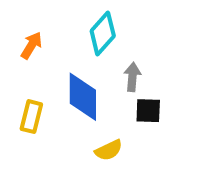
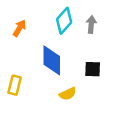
gray arrow: (132, 77) -> (91, 24), moved
yellow rectangle: (31, 117) -> (15, 85), moved

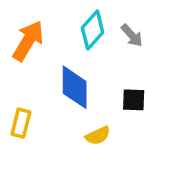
gray arrow: (91, 24) -> (132, 35), turned 133
orange arrow: (19, 28) -> (28, 41), size x1.6

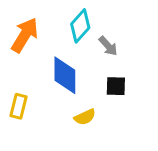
gray arrow: (132, 35) -> (108, 46), moved

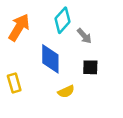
yellow rectangle: (19, 106) -> (14, 83), turned -30

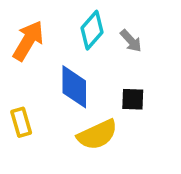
gray arrow: (84, 36) -> (131, 41), moved
yellow semicircle: (66, 92) -> (97, 135), size x1.6

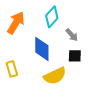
gray arrow: (131, 41) -> (72, 35), moved

